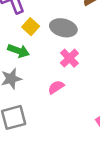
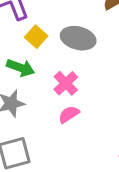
pink cross: (69, 58) -> (66, 83), moved

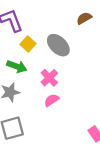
gray ellipse: (78, 38) -> (58, 45), turned 30

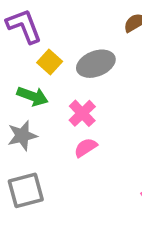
gray ellipse: (58, 45) -> (96, 64), turned -65

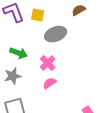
yellow square: (50, 62) -> (38, 15), moved, turned -32

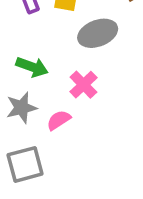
pink semicircle: (50, 83) -> (59, 120), moved

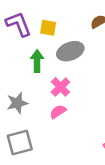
green arrow: (32, 67) -> (37, 61), moved, turned -110
pink semicircle: (59, 120) -> (58, 112), moved

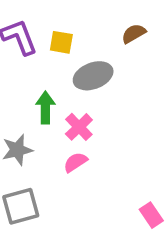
green arrow: (37, 61) -> (45, 108), moved

